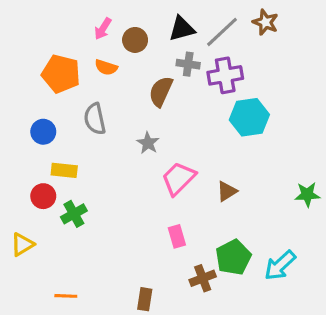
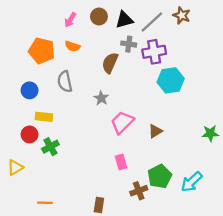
brown circle: (135, 40) -> (99, 17), moved

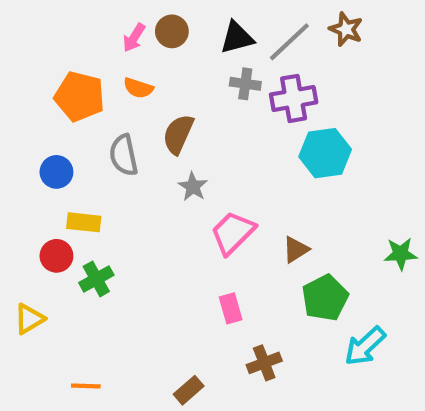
brown circle: (99, 17) -> (172, 31), moved
brown semicircle: (110, 63) -> (178, 134), moved
green pentagon: (160, 176) -> (325, 298), moved
brown rectangle: (99, 205) -> (189, 390), turned 40

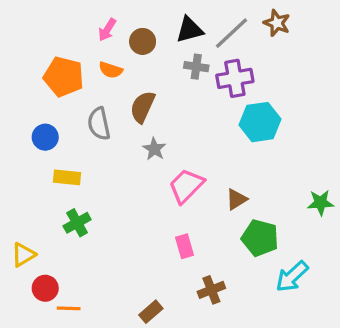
brown circle: (172, 31) -> (143, 41), moved
red circle: (56, 256) -> (45, 288), moved
green pentagon: (325, 298) -> (260, 238), turned -30

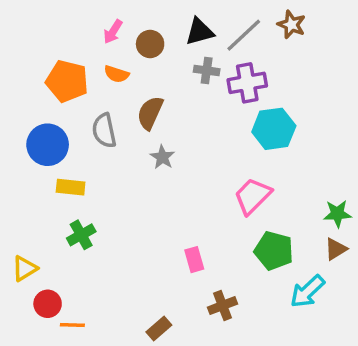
blue circle: (45, 137) -> (48, 145), size x1.5
pink trapezoid: (186, 186) -> (253, 196), moved
brown triangle: (237, 199) -> (336, 249), moved

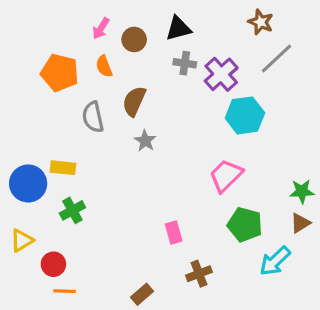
gray line: (244, 35) -> (277, 58), moved
orange semicircle: (117, 74) -> (104, 66), turned 50
purple cross: (247, 83) -> (221, 74), turned -32
blue circle: (48, 145) -> (28, 183), moved
red circle: (48, 304) -> (53, 264), moved

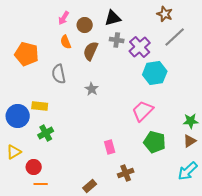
orange pentagon: (60, 73) -> (27, 54), moved
brown semicircle: (134, 101) -> (91, 51), moved
cyan arrow: (275, 261) -> (188, 171), moved

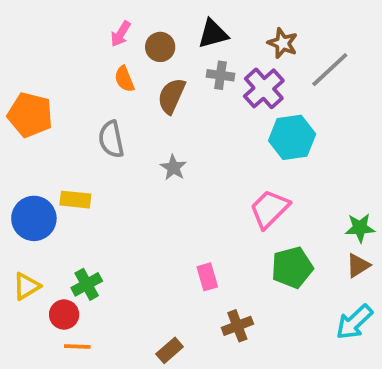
brown star: (165, 14) -> (283, 43), moved
orange pentagon: (27, 54) -> (30, 115), moved
green cross: (46, 133) -> (87, 284), moved
green pentagon: (155, 142) -> (292, 267), turned -30

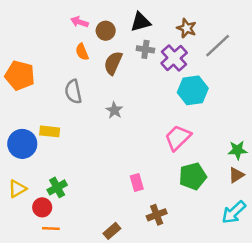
pink arrow: (121, 34) -> (80, 22), turned 77

